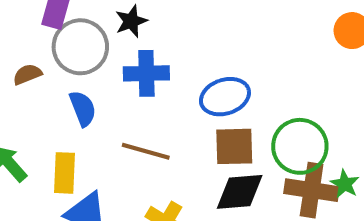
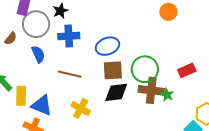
brown semicircle: (27, 74) -> (11, 38), turned 152
yellow rectangle: (64, 173) -> (21, 96), moved
green star: (345, 184) -> (167, 95), moved

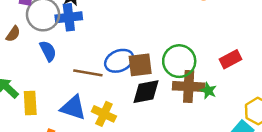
blue cross: (69, 36) -> (69, 17), moved
blue ellipse: (107, 46) -> (119, 61), moved
blue triangle: (42, 105) -> (73, 108), moved

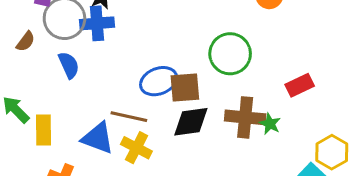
green circle: (179, 61) -> (230, 54), moved
brown line: (88, 73) -> (129, 117), moved

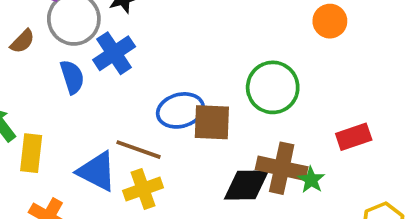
blue cross: (97, 23) -> (114, 53), moved, turned -36
black diamond: (191, 122) -> (246, 185), moved
yellow cross: (136, 148) -> (143, 189), turned 36

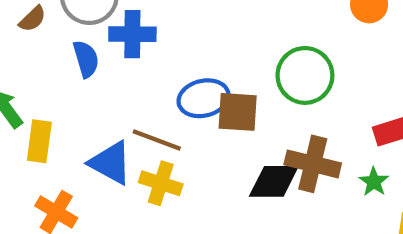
blue cross: (114, 53) -> (132, 34), turned 33
green star: (311, 180) -> (374, 182), moved
yellow cross: (143, 189) -> (161, 183), turned 36

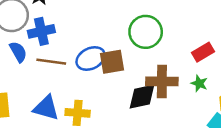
brown line: (157, 140) -> (51, 62), moved

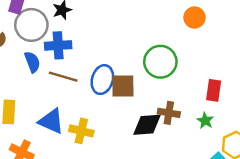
red rectangle: (203, 52) -> (214, 90), turned -60
blue ellipse: (91, 59) -> (102, 80), turned -56
brown cross: (162, 81) -> (169, 113), size x0.7

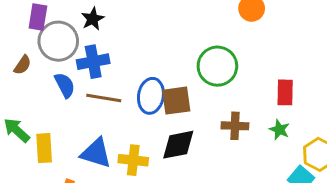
black diamond: (147, 125) -> (178, 145), moved

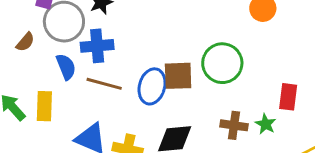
brown square: (176, 101) -> (178, 76), moved
green star: (279, 130) -> (266, 124), moved
yellow rectangle: (44, 148) -> (44, 106), moved

